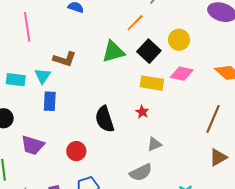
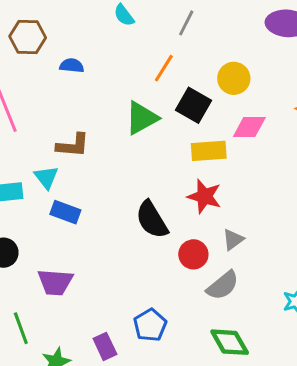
blue rectangle: (50, 101) -> (65, 212), turned -60
red star: (142, 112) -> (204, 196), size x1.6
red circle: (76, 151) -> (193, 254), moved

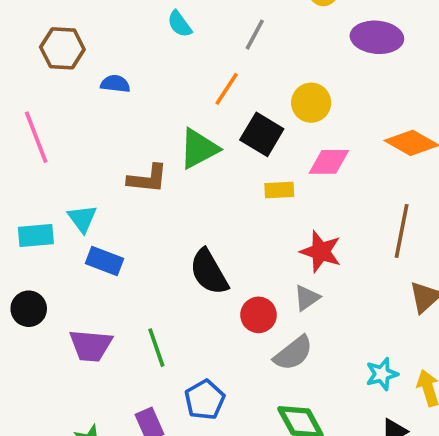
brown L-shape: (73, 145) -> (148, 179), moved
yellow rectangle: (209, 151) -> (279, 190), size x0.7
red star: (204, 196) -> (321, 252), moved
green line: (21, 328) -> (156, 348), moved

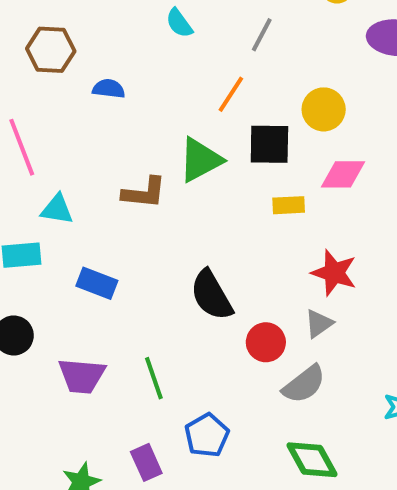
black square: (262, 134) -> (269, 144), turned -30
cyan triangle: (82, 218) -> (57, 209), moved, turned -44

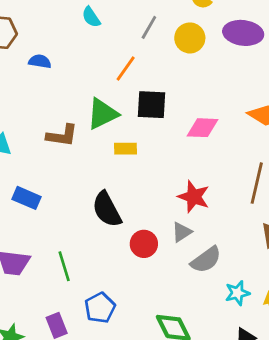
yellow circle: (324, 109) -> (190, 38), moved
yellow rectangle: (289, 205) -> (126, 149), moved
gray semicircle: (304, 384) -> (206, 260), moved

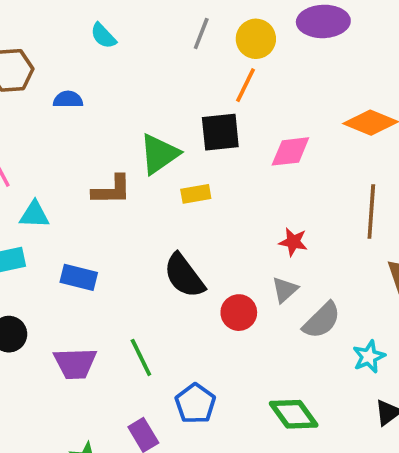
cyan semicircle: (91, 17) -> (103, 36), moved
orange line: (126, 68) -> (245, 85), moved
red star: (194, 197) -> (293, 242), size x0.7

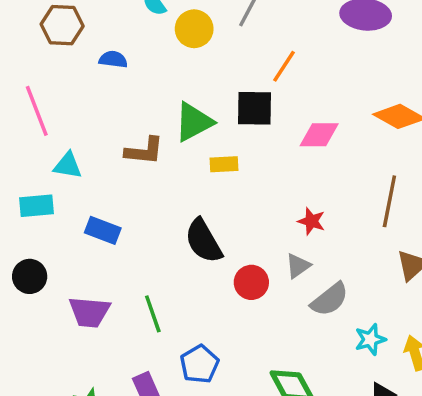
yellow circle: (256, 39) -> (194, 29), moved

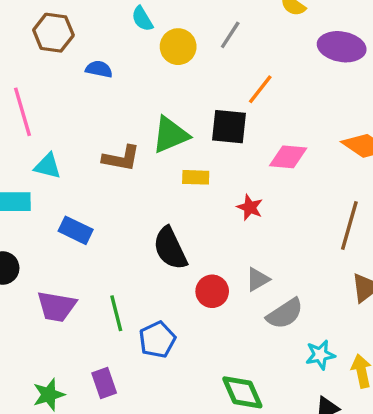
red star: (311, 221) -> (250, 207), moved
blue pentagon: (199, 364) -> (157, 340), moved

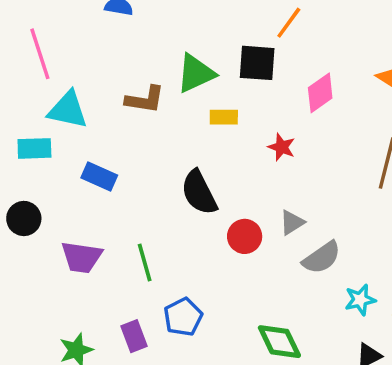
pink diamond: (288, 157) -> (320, 93), turned -39
cyan triangle: (48, 166) -> (68, 110), size x1.4
blue pentagon: (157, 340) -> (183, 317), moved

